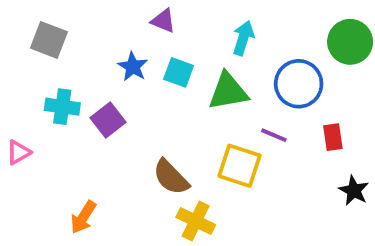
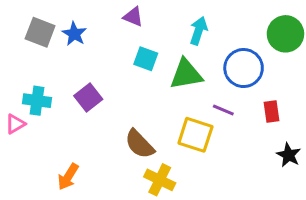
blue star: (133, 67) -> (74, 34), moved
cyan cross: (62, 107) -> (37, 101), moved

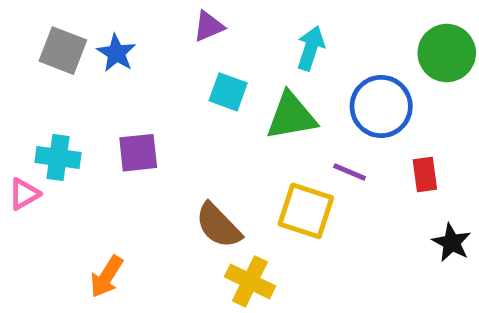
purple triangle: (133, 17) -> (209, 26), turned -45
purple square: (88, 98) -> (138, 153), turned 32

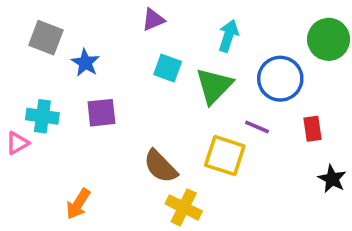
blue star: (116, 53) -> (85, 63), moved
green triangle: (291, 116) -> (214, 86), turned -36

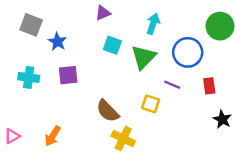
pink triangle: (17, 143) -> (12, 136), moved
yellow square: (225, 156) -> (151, 104), size x0.7

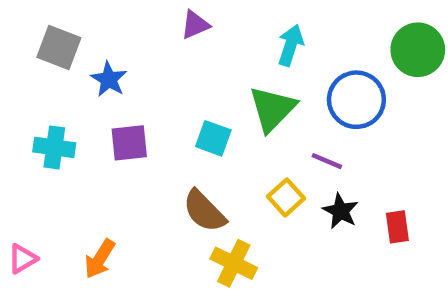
cyan square: (112, 45) -> (213, 138), moved
red rectangle: (209, 86) -> (397, 227), moved
yellow square: (151, 104) -> (286, 197), turned 30
black star: (222, 119) -> (341, 211), moved

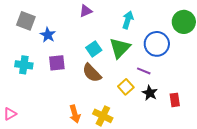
cyan square: (213, 138) -> (94, 49), moved, turned 35
brown semicircle: (204, 211) -> (92, 73), moved
orange arrow: (100, 259) -> (75, 114), moved, turned -48

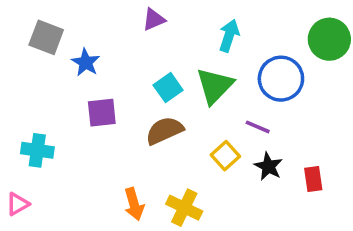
cyan cross: (24, 65) -> (37, 150), moved
brown semicircle: (92, 73) -> (164, 131), turned 110

